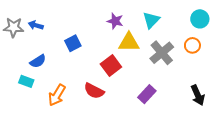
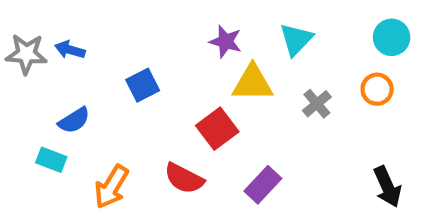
gray cross: (162, 53) -> (317, 104), size x0.6
purple rectangle: (147, 94) -> (263, 185), moved

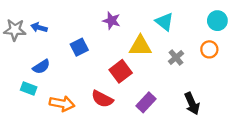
cyan triangle: (296, 39) -> (164, 22), turned -36
purple star: (226, 41) -> (111, 21), moved
orange arrow: (111, 187) -> (62, 104), turned -110
black arrow: (387, 187) -> (192, 104), moved

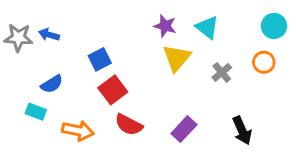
purple star: (111, 21) -> (165, 26), moved
yellow triangle: (140, 46) -> (177, 58), turned -50
red square: (121, 71) -> (113, 90), moved

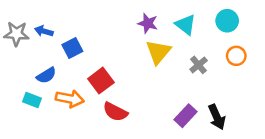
cyan circle: (274, 26) -> (227, 21), moved
blue square: (100, 59) -> (72, 48), moved
purple rectangle: (184, 129) -> (186, 116), moved
orange arrow: (78, 131) -> (70, 99), moved

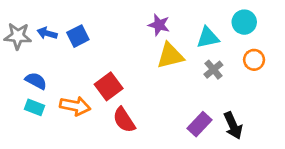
cyan triangle: (186, 25) -> (208, 37), moved, turned -50
blue square: (72, 48) -> (78, 36), moved
yellow triangle: (158, 52) -> (170, 56), turned 36
blue semicircle: (46, 75) -> (36, 81), moved, turned -120
red semicircle: (115, 112) -> (124, 120), turned 30

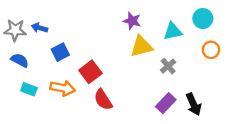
blue square: (78, 36) -> (60, 52), moved
gray cross: (213, 70) -> (168, 66), moved
blue semicircle: (36, 81) -> (20, 60), moved

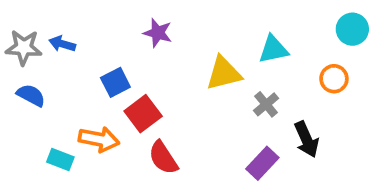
cyan circle: (203, 19) -> (352, 29), moved
purple star: (132, 21) -> (158, 33), moved
blue square: (60, 52) -> (115, 82), moved
cyan rectangle: (29, 89) -> (60, 160), moved
black arrow: (194, 104) -> (306, 139), moved

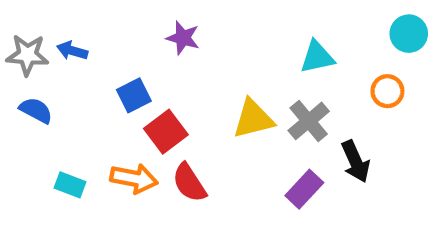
yellow triangle: (224, 73) -> (253, 119), moved
gray cross: (266, 104) -> (309, 121), size x1.4
orange arrow: (99, 139) -> (134, 178), moved

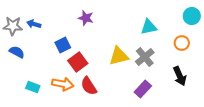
black arrow: (355, 161) -> (180, 76), moved

